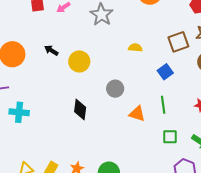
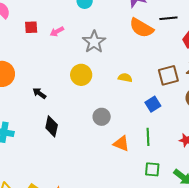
black arrow: (51, 50) -> (39, 93), moved
yellow circle: (79, 61) -> (81, 75), moved
black diamond: (80, 109) -> (52, 126), moved

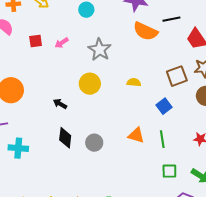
black arrow: (39, 93) -> (60, 104), moved
gray circle: (102, 117) -> (94, 143), moved
orange triangle: (121, 144) -> (136, 135), moved

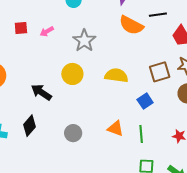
yellow semicircle: (134, 82) -> (116, 75), size x1.6
black arrow: (60, 104) -> (41, 92), size x1.5
black diamond: (65, 138) -> (29, 126), moved, turned 30

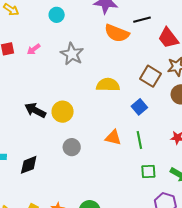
brown square: (160, 72) -> (151, 76), turned -35
yellow circle: (72, 74) -> (63, 112), moved
black diamond: (29, 126) -> (29, 165), moved, turned 35

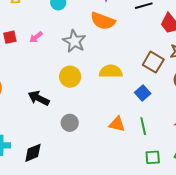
orange semicircle: (117, 33) -> (103, 21), moved
yellow circle: (63, 112) -> (70, 77), moved
gray circle: (72, 147) -> (70, 123), moved

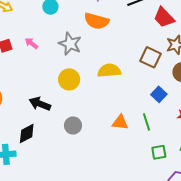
pink arrow: (36, 37) -> (31, 43), turned 80
blue square: (143, 93) -> (159, 94), moved
black diamond: (33, 153) -> (27, 133), moved

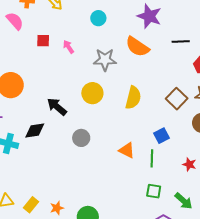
gray star: (70, 44) -> (105, 60), turned 30
yellow semicircle: (109, 71) -> (133, 98), turned 90
blue square: (159, 94) -> (162, 136), moved

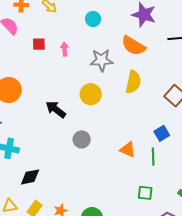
pink arrow: (68, 47) -> (65, 49), turned 32
yellow semicircle: (133, 98) -> (133, 82), moved
black diamond: (35, 131) -> (30, 177), moved
green square: (154, 191) -> (145, 193), moved

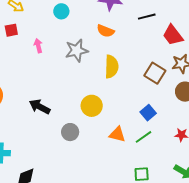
red square: (39, 44) -> (11, 30), moved
orange semicircle: (133, 46) -> (105, 31), size x0.7
yellow circle: (91, 94) -> (92, 106), moved
green line: (153, 157) -> (143, 137), turned 66

